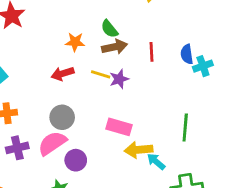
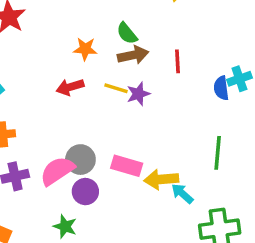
blue semicircle: (187, 54) -> (221, 88), moved
gray circle: (62, 117) -> (80, 160), moved
pink rectangle: (119, 127) -> (127, 166), moved

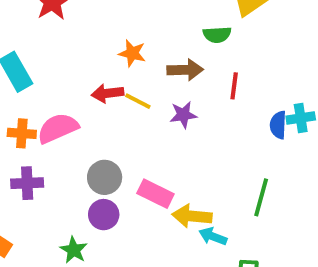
green semicircle: (127, 33) -> (217, 35), moved, turned -65
yellow line: (116, 88) -> (138, 101), moved
pink semicircle: (57, 171) -> (58, 128), moved
cyan arrow: (182, 194) -> (213, 236), turned -30

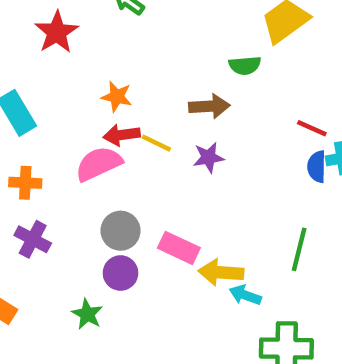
orange star: (132, 53) -> (117, 97), moved
red line: (234, 86) -> (312, 128), moved, turned -72
pink semicircle: (58, 128) -> (99, 164), moved
purple cross: (27, 183) -> (33, 239), turned 32

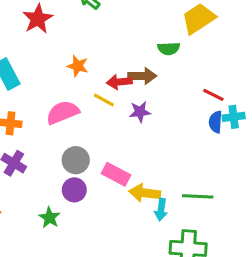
red arrow: (122, 135) -> (119, 82), moved
green line: (299, 249) -> (198, 196), moved, turned 76
cyan arrow: (245, 295) -> (161, 210), turned -105

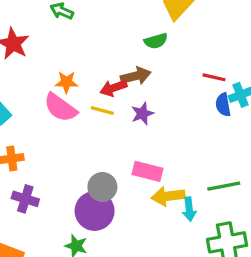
pink semicircle: (63, 112) -> (60, 108), moved, turned -108
gray circle: (76, 160) -> (102, 187), moved
pink rectangle: (116, 174) -> (148, 171), moved
purple circle: (74, 190) -> (95, 211), size x1.5

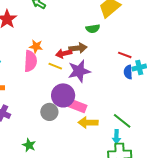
pink semicircle: (60, 108) -> (30, 61), turned -130
purple star: (142, 114) -> (79, 71), size x1.6
green line: (224, 186) -> (122, 121), turned 42
cyan arrow: (189, 209) -> (116, 137), moved
purple circle: (95, 211) -> (63, 95), moved

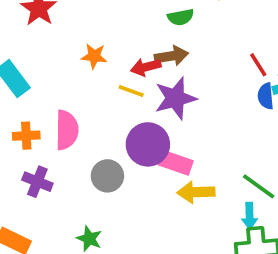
green semicircle: (93, 29) -> (181, 17), moved
red line: (125, 55) -> (258, 65), turned 40
pink semicircle: (30, 61) -> (67, 130), moved
gray circle: (49, 112) -> (107, 176), moved

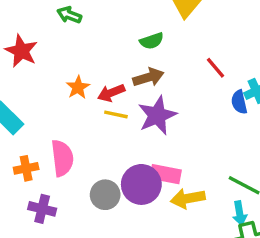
orange star: (94, 56) -> (78, 87), turned -30
red line: (258, 65) -> (215, 68), moved
red arrow: (146, 67) -> (111, 93), moved
purple circle: (148, 144) -> (141, 184), moved

